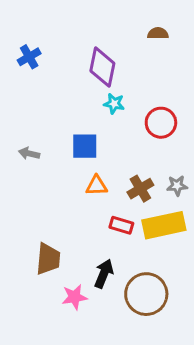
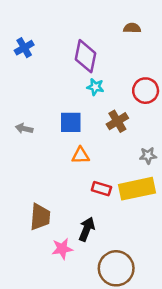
red circle: (161, 123) -> (146, 91), moved
brown cross: (140, 189) -> (117, 121), moved
brown circle: (146, 294) -> (116, 268), moved

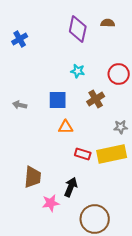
purple diamond: (85, 56) -> (78, 29), moved

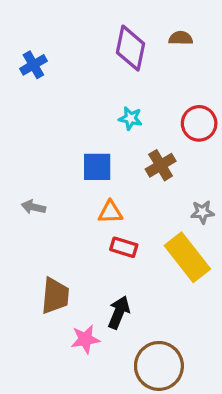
gray arrow: (20, 105) -> (33, 207), moved
red rectangle: (83, 154) -> (124, 247), moved
yellow rectangle: (112, 154) -> (187, 257), turned 64

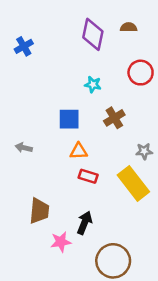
red circle: (199, 123) -> (141, 73), moved

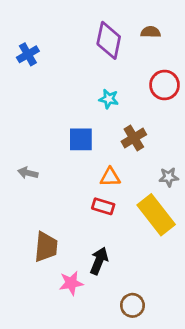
orange triangle: (79, 151) -> (110, 177), moved
brown circle: (113, 261) -> (132, 305), size x0.6

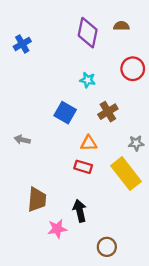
blue square: (81, 139) -> (65, 113), turned 30
black arrow: (99, 261) -> (80, 211), turned -35

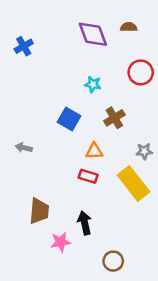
purple diamond: (88, 33) -> (93, 34), turned -32

